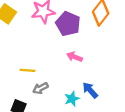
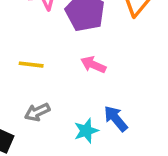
yellow line: (27, 70) -> (31, 65), moved

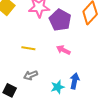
blue arrow: (116, 118) -> (75, 81), turned 49

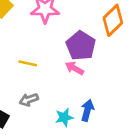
purple pentagon: (60, 20) -> (81, 46), moved

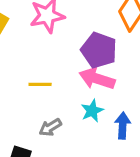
pink arrow: (74, 68) -> (97, 79), size x1.5
cyan star: (64, 117) -> (92, 111), moved

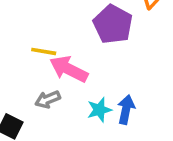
pink arrow: (97, 79) -> (69, 69), moved
cyan star: (92, 111) -> (99, 110), moved

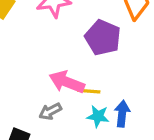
yellow line: (44, 51) -> (89, 91), moved
cyan star: (99, 110) -> (98, 116), turned 30

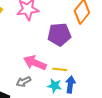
purple pentagon: (103, 38) -> (59, 35), turned -30
yellow line: (89, 91) -> (60, 69), moved

